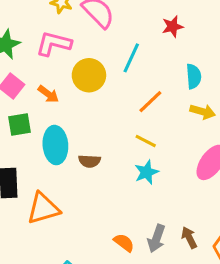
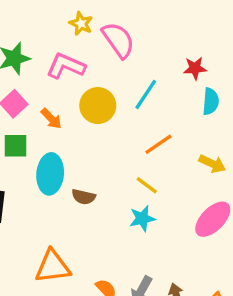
cyan semicircle: (194, 76) -> (211, 101), moved
orange triangle: (43, 208) -> (53, 267), moved

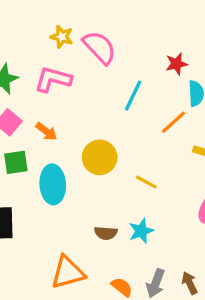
yellow circle: (98, 106) -> (100, 157), moved
orange line: (158, 144) -> (174, 122), moved
brown semicircle: (84, 197) -> (106, 233), moved
cyan star: (142, 218) -> (141, 231), moved

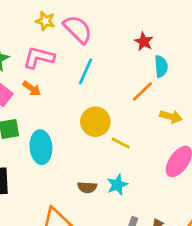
red star: (177, 64) -> (144, 42), turned -30
cyan line: (133, 96) -> (86, 71), moved
orange arrow: (46, 131) -> (32, 88), moved
yellow circle: (100, 157) -> (95, 122), moved

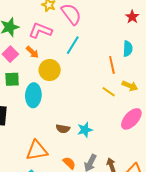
red star: (144, 42) -> (132, 17), moved
orange line: (142, 91) -> (112, 65), turned -66
yellow circle: (95, 122) -> (50, 70), moved
yellow line: (121, 143) -> (109, 92), moved

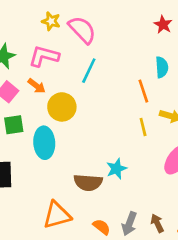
yellow line: (109, 92) -> (143, 127), turned 48
brown semicircle: (63, 129) -> (88, 182), size x1.5
cyan star: (85, 130) -> (116, 169), moved

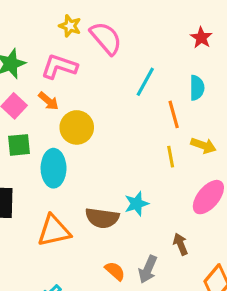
cyan line: (89, 71) -> (145, 82), moved
orange triangle: (57, 215) -> (54, 231), moved
brown arrow: (157, 223) -> (180, 244), moved

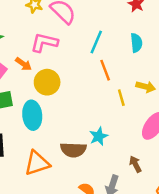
pink L-shape: (59, 67) -> (44, 42), moved
orange line: (174, 114) -> (105, 70), moved

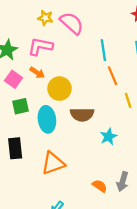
pink L-shape: (44, 42) -> (40, 46), moved
cyan line: (96, 42) -> (103, 50), turned -30
brown semicircle: (73, 150) -> (82, 115), moved

